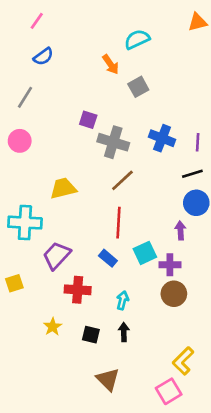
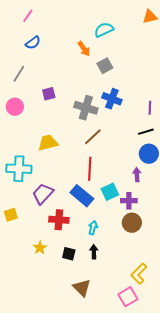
purple square: (88, 120) -> (49, 94), moved, turned -32
blue cross: (162, 138) -> (112, 99), moved
blue rectangle: (108, 258) -> (82, 196), size x1.6

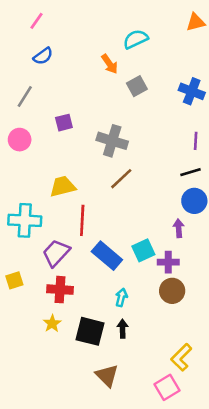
blue cross: (112, 99) -> (192, 91), moved
red line: (90, 169) -> (82, 220), moved
red cross: (59, 220) -> (60, 290), moved
black square: (69, 254) -> (90, 331), size x1.6

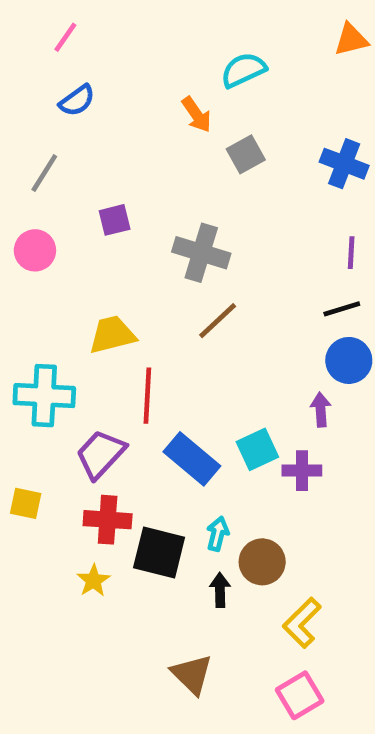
yellow square: (14, 280) -> (26, 503), turned 30
brown circle: (172, 291) -> (262, 562), moved
black square: (90, 331) -> (159, 552), moved
yellow L-shape: (181, 357) -> (302, 623), moved

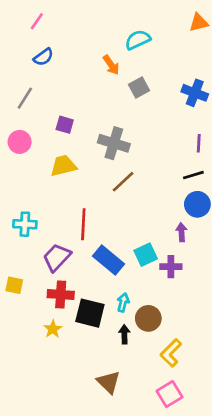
purple square: (115, 220) -> (65, 125), turned 30
yellow trapezoid: (112, 335) -> (63, 166), moved
cyan cross: (44, 396) -> (25, 224), size x0.7

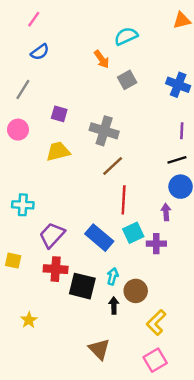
red line: (83, 224) -> (124, 200), moved
yellow star: (53, 329) -> (29, 320), moved

